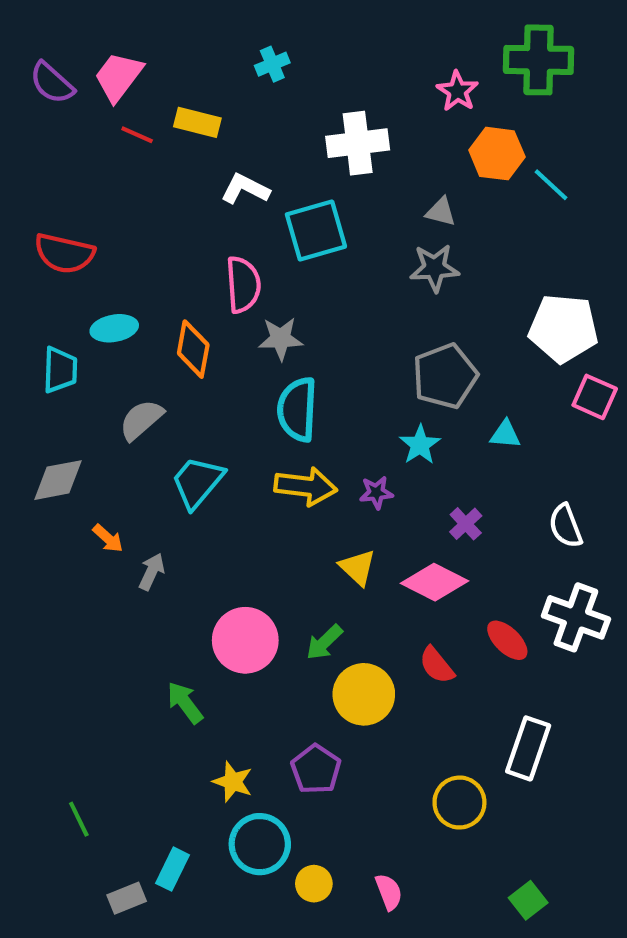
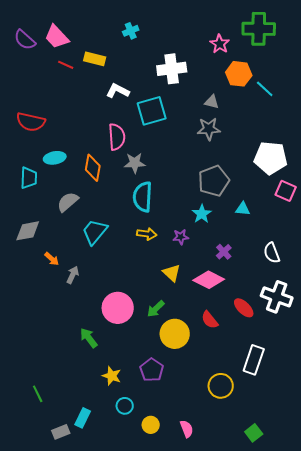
pink trapezoid: (118, 77) -> (57, 37), turned -80
yellow arrow: (306, 486) -> (147, 234), size x0.7
cyan circle: (260, 844) -> (125, 406), size x0.6

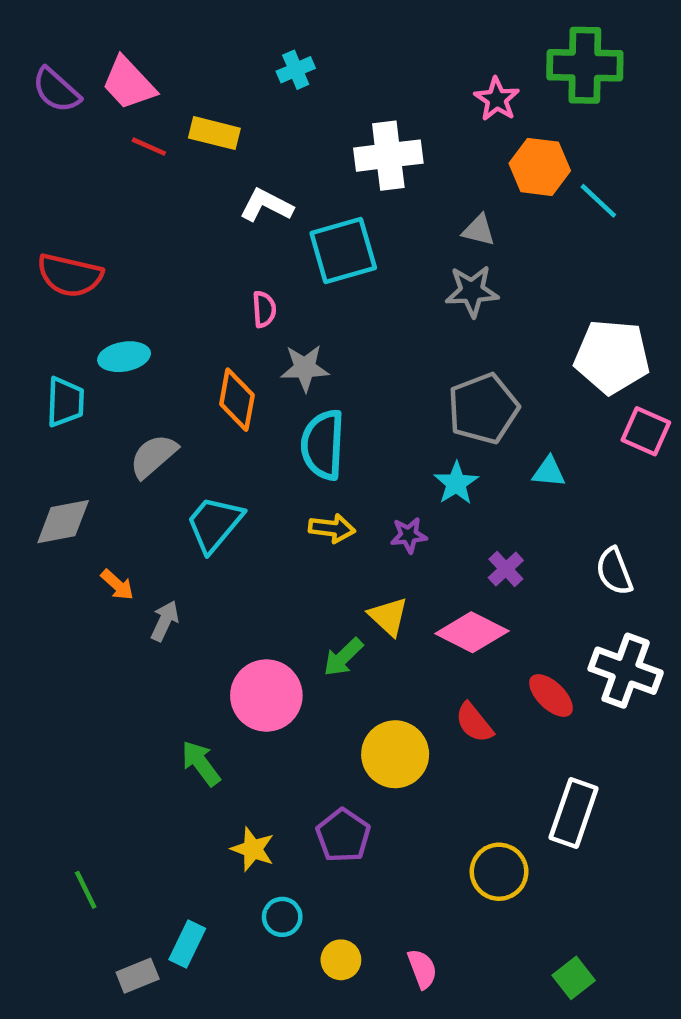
pink semicircle: (117, 137) -> (264, 309), size x0.6
orange diamond: (93, 168) -> (237, 400), moved
green arrow: (156, 309) -> (343, 657), moved

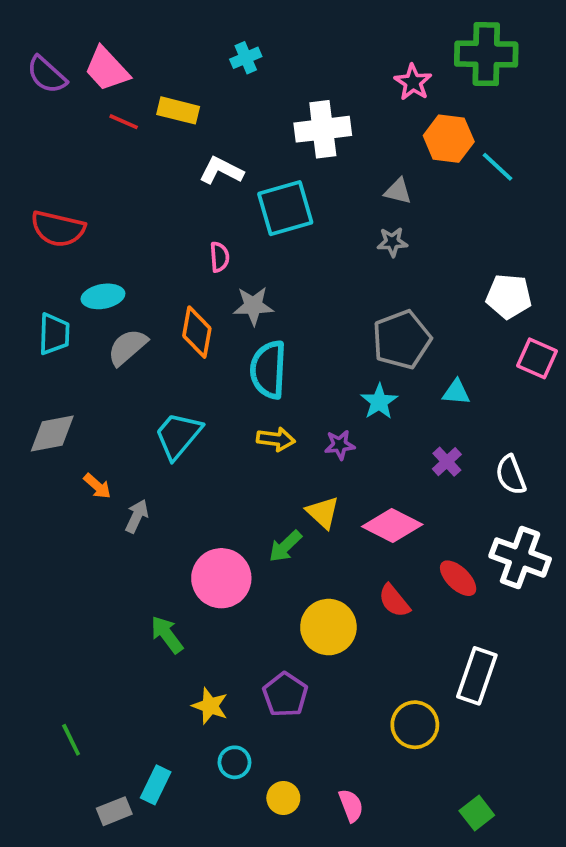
gray star: (472, 291) -> (392, 242), size x0.7
white pentagon: (612, 357) -> (509, 296), size x0.7
gray semicircle: (153, 456) -> (127, 347), moved
purple cross: (506, 569) -> (447, 462), moved

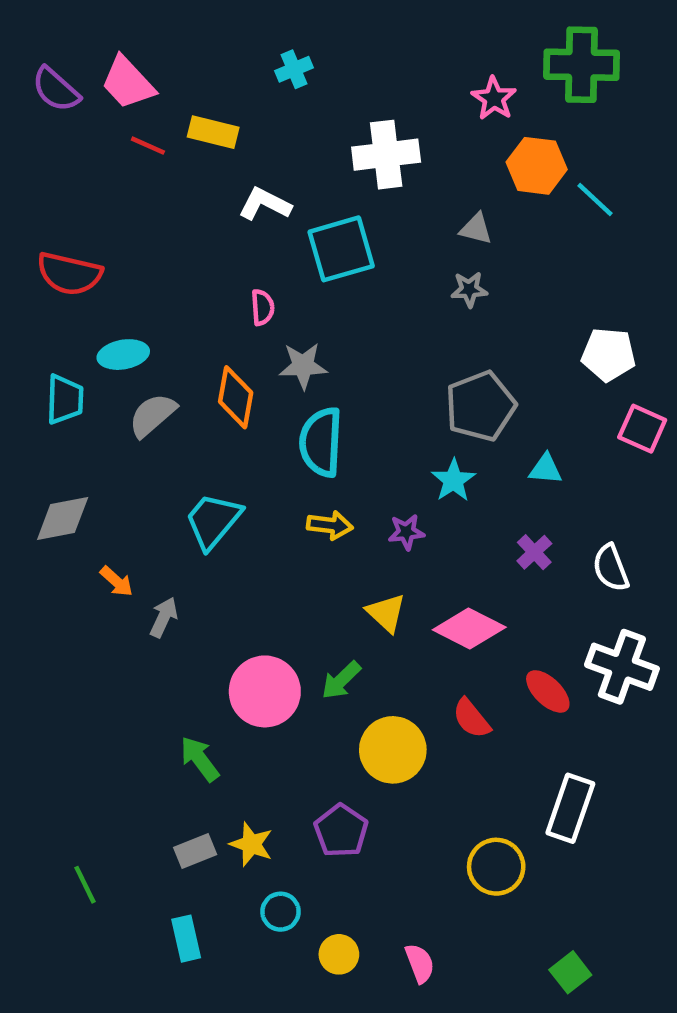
green arrow: (285, 546) -> (341, 680), moved
cyan rectangle: (156, 785) -> (186, 939), turned -39
gray rectangle: (114, 811) -> (195, 851), moved

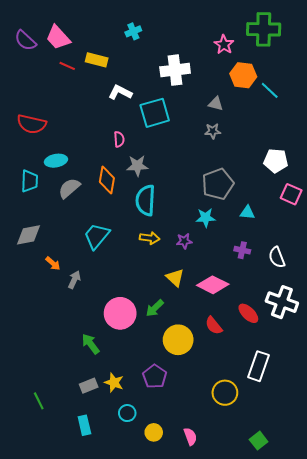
cyan star: (453, 480) -> (206, 218), turned 30
purple cross: (534, 552) -> (242, 250), turned -35

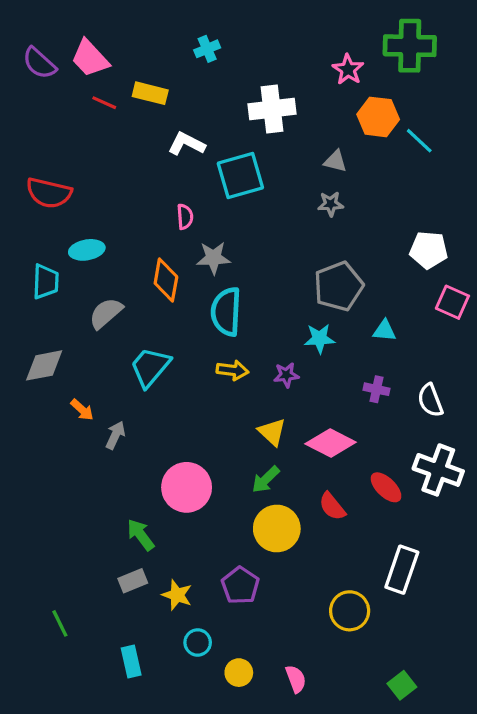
gray semicircle: (69, 188) -> (106, 313), moved
green arrow: (155, 308) -> (266, 479), moved
gray rectangle: (89, 386) -> (133, 581), moved

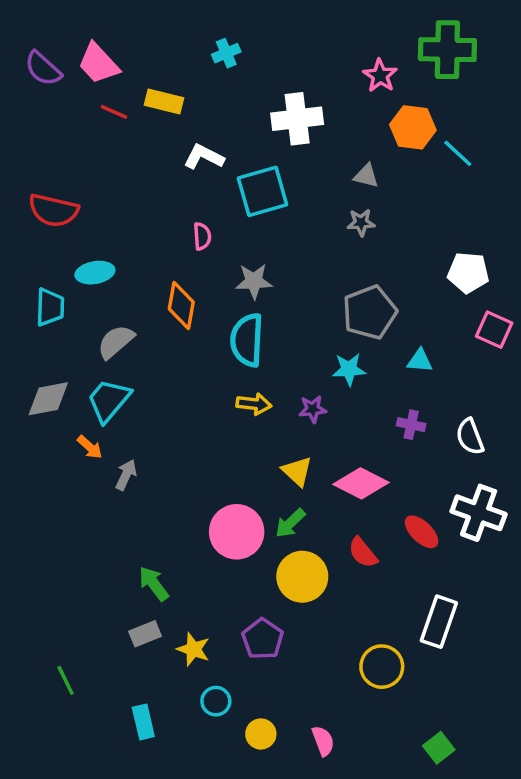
gray star: (213, 258) -> (254, 281), moved
cyan trapezoid: (150, 367) -> (109, 400), moved
pink circle: (187, 487) -> (237, 532), moved

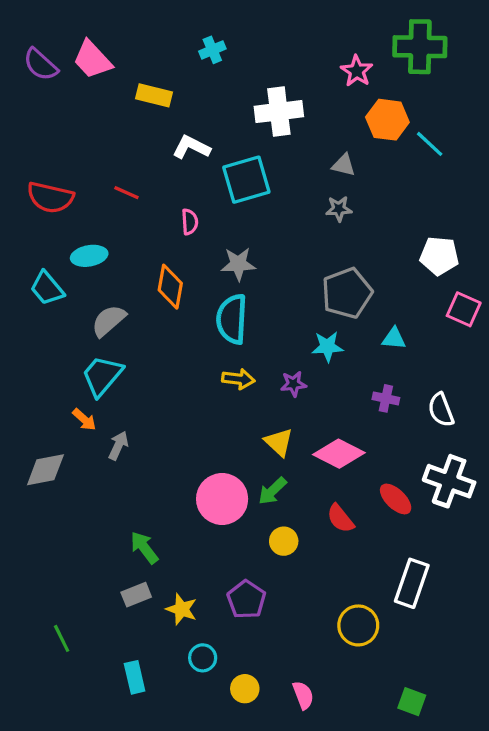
red line: (114, 112) -> (126, 193), moved
cyan trapezoid: (50, 307) -> (47, 288), turned 138
gray diamond: (48, 399) -> (45, 470), moved
yellow circle: (302, 577) -> (284, 541), size x0.6
green square: (439, 748) -> (412, 702), turned -32

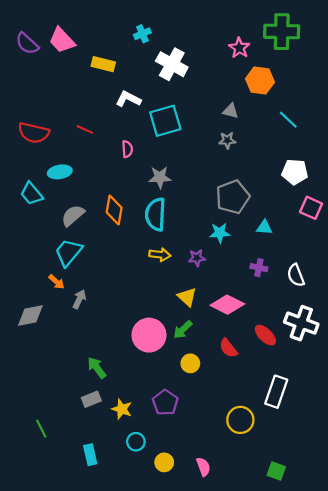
white cross: (279, 112) -> (172, 64), moved, turned 36
cyan line: (430, 144) -> (288, 120), moved
orange diamond: (170, 287) -> (114, 210), moved

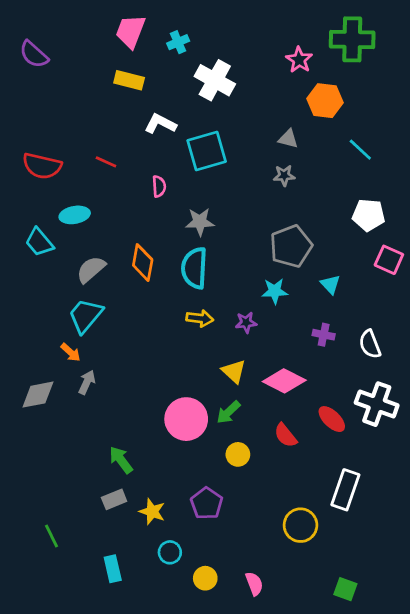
pink trapezoid: (62, 40) -> (130, 31), moved, turned 64
cyan triangle: (264, 227) -> (330, 284), turned 42
gray arrow: (79, 299) -> (87, 382), moved

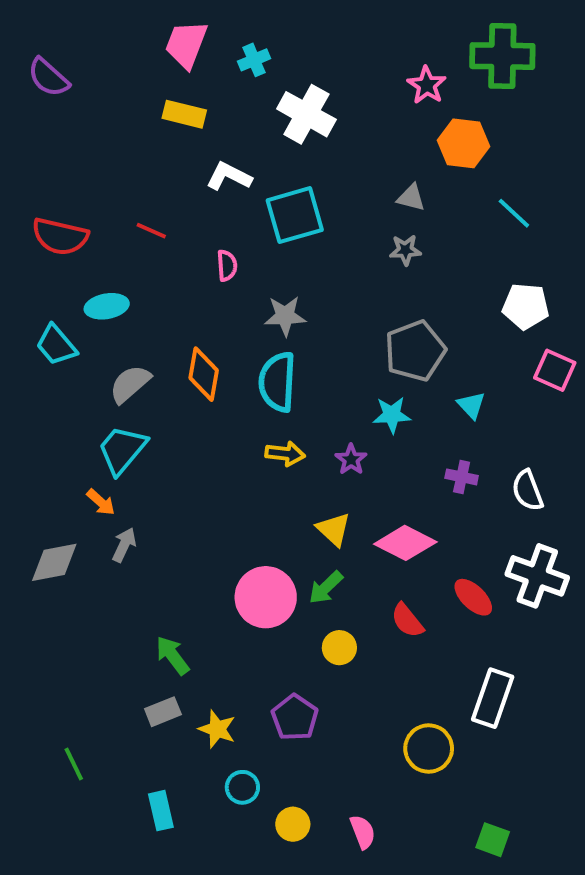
purple star: (246, 322) -> (351, 459), turned -30

